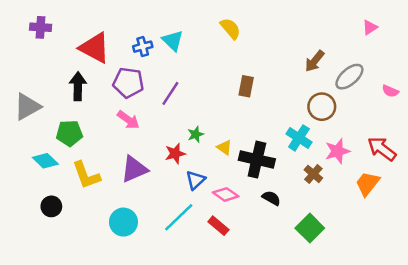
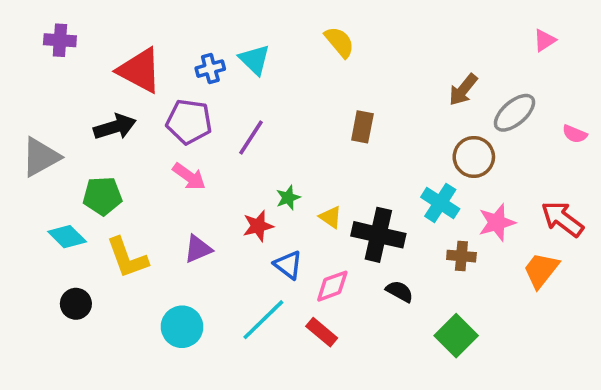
black arrow: (78, 86) -> (115, 127), turned 72
purple triangle: (134, 169) -> (198, 249), size x0.7
brown cross: (313, 174) -> (461, 256), turned -36
blue triangle: (196, 180) -> (288, 265), turned -40
pink diamond: (226, 194) -> (332, 286), turned -55

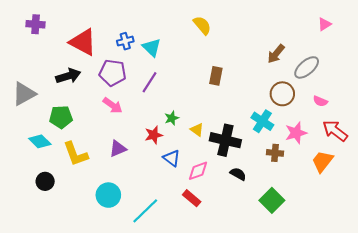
cyan triangle: (255, 60) -> (152, 47), moved
pink semicircle: (575, 134) -> (320, 101), moved
cyan line: (263, 320) -> (145, 211), moved

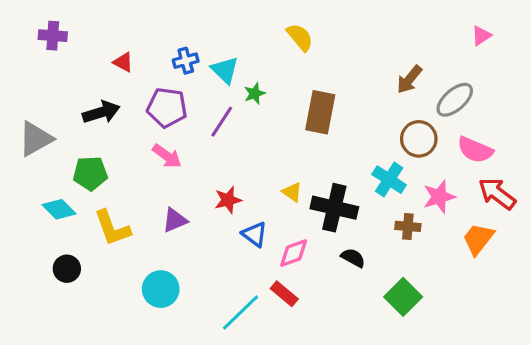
red triangle: (83, 42) -> (123, 62), size x0.5
brown rectangle: (216, 76) -> (320, 112), size x1.5
pink semicircle: (320, 101) -> (475, 150), size x1.6
green star: (172, 118) -> (255, 94), moved
cyan line: (145, 211) -> (240, 313), moved

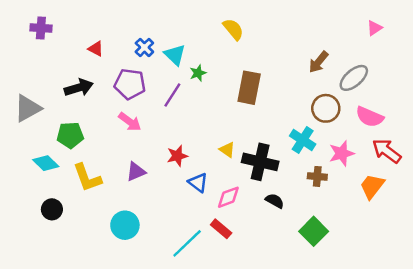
blue cross: (186, 61) -> (144, 47), turned -30

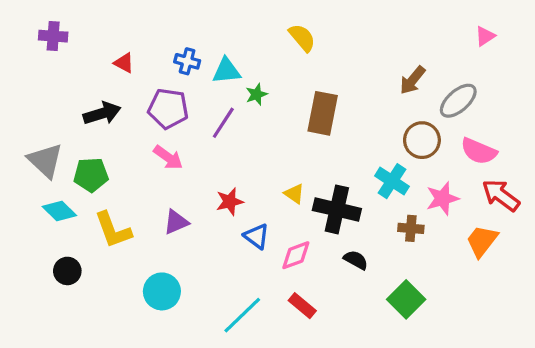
blue cross: (144, 47) -> (187, 61), turned -30
cyan triangle: (175, 55) -> (227, 71), turned -50
gray triangle: (28, 108) -> (45, 161), moved, turned -48
red rectangle: (221, 229) -> (302, 306), moved

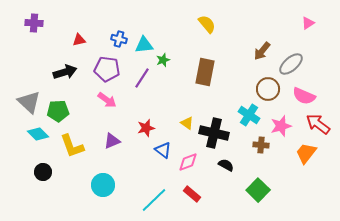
yellow semicircle: (302, 38) -> (207, 24), moved
red triangle: (124, 63) -> (79, 40), turned -40

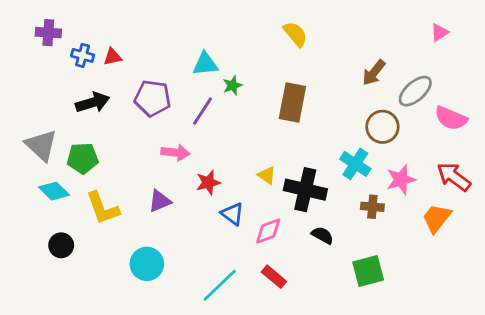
blue cross: (119, 39) -> (83, 55), moved
pink semicircle: (304, 96) -> (451, 118), moved
pink arrow: (107, 100) -> (175, 153), moved, turned -30
green square: (258, 190) -> (368, 271), turned 30

